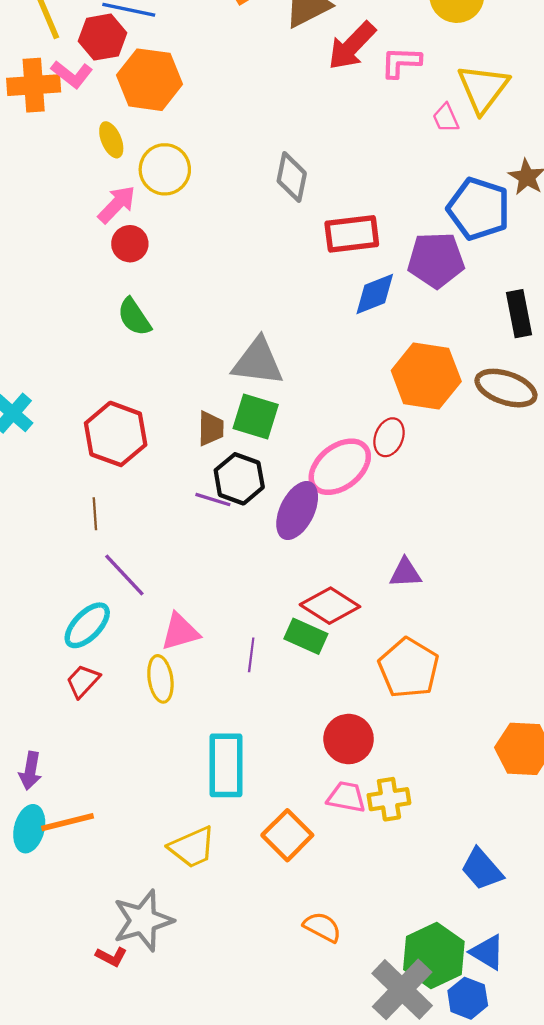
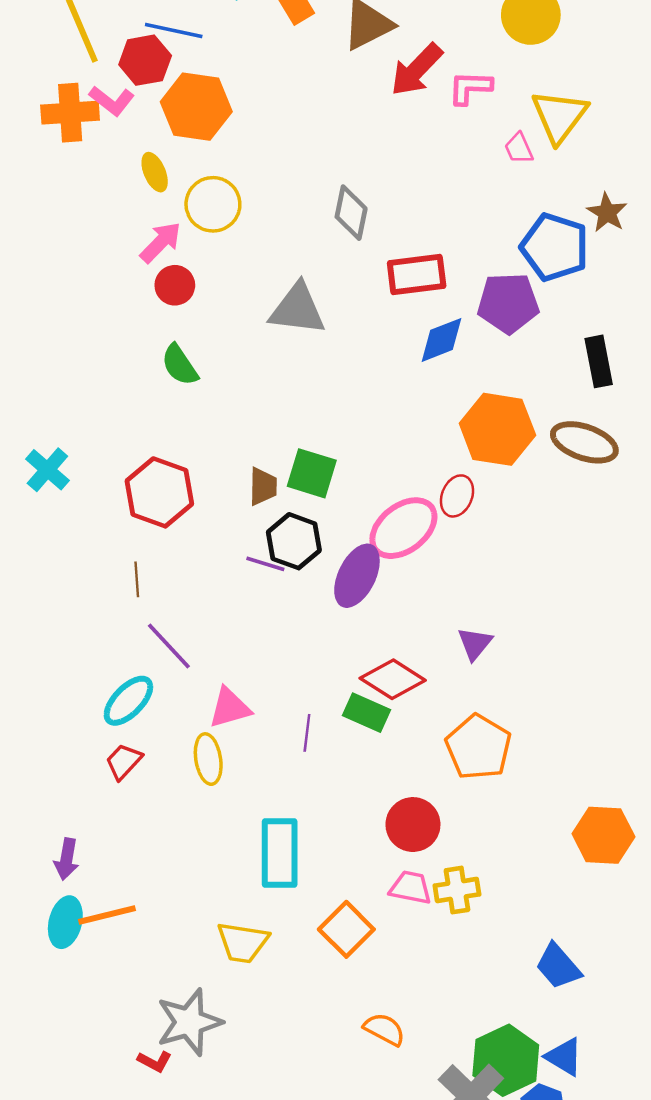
gray triangle: (258, 362) -> (297, 309), moved
purple triangle: (405, 573) -> (475, 644), turned -48
yellow trapezoid: (192, 847) -> (243, 942), turned 33

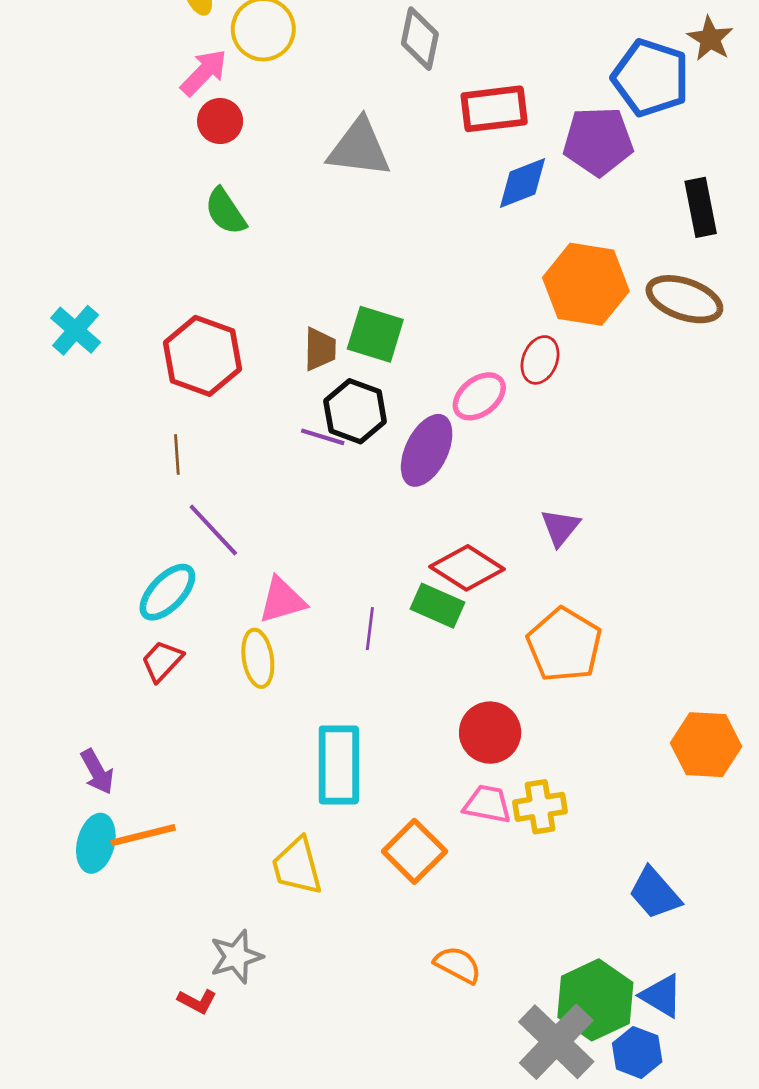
pink ellipse: (403, 528) -> (479, 396), size x0.7
purple arrow: (67, 859) -> (97, 772), turned -39
yellow trapezoid: (243, 942) -> (297, 866), turned 66
gray star: (189, 1022) -> (236, 957), size x0.7

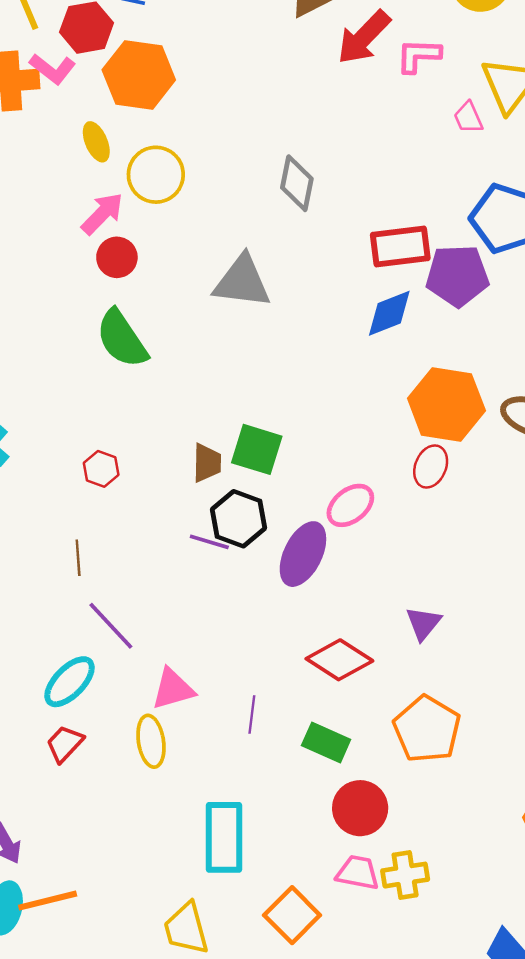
red rectangle: (494, 109) -> (400, 246), moved
green semicircle: (225, 211) -> (122, 339), size x1.4
red hexagon: (203, 356) -> (101, 469), size x0.5
red ellipse: (540, 360) -> (431, 466), moved
green rectangle: (437, 606) -> (326, 742), moved

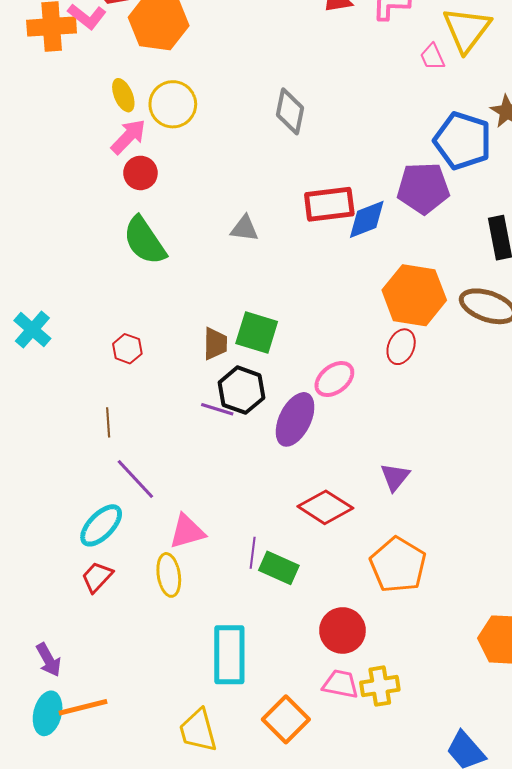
yellow ellipse: (96, 142) -> (123, 95), moved
red rectangle: (400, 246) -> (329, 204), moved
gray triangle: (242, 282) -> (245, 229), moved, size x0.6
green rectangle: (326, 742) -> (279, 568), moved

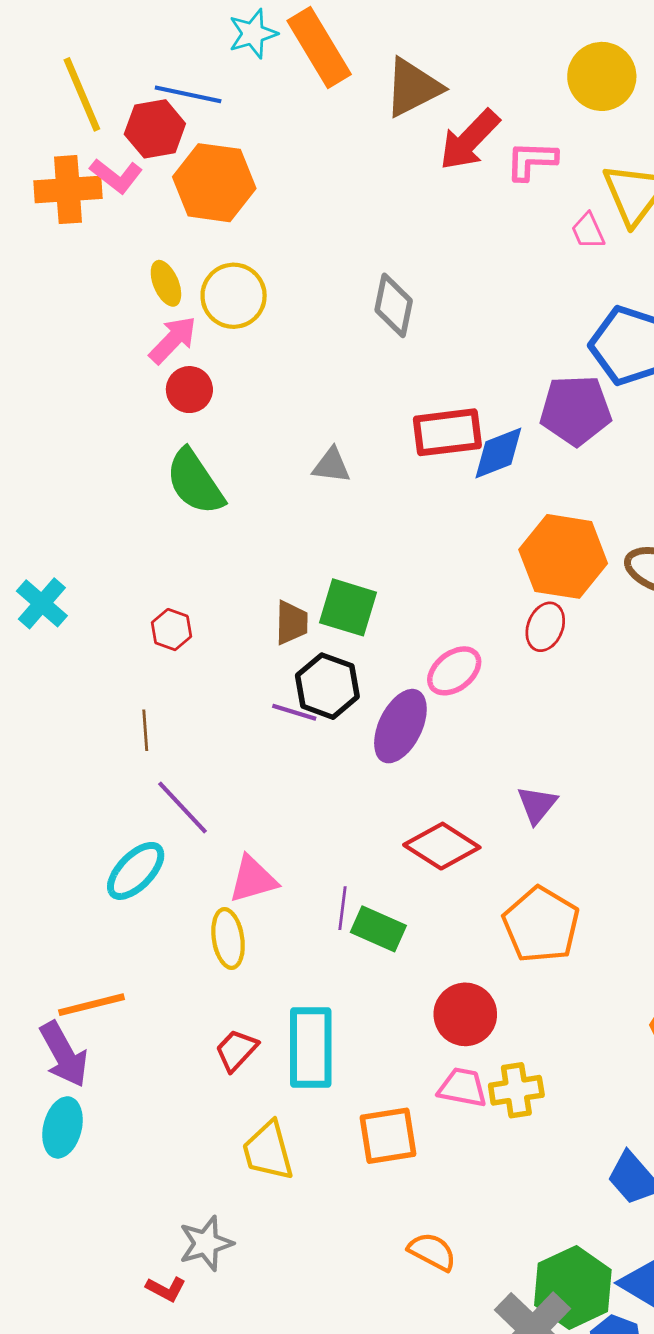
red trapezoid: (97, 577) -> (236, 1050), moved
purple arrow: (49, 660) -> (64, 1054), size x1.4
orange line: (83, 707) -> (91, 1005), moved
orange square: (286, 719) -> (388, 1136), turned 36

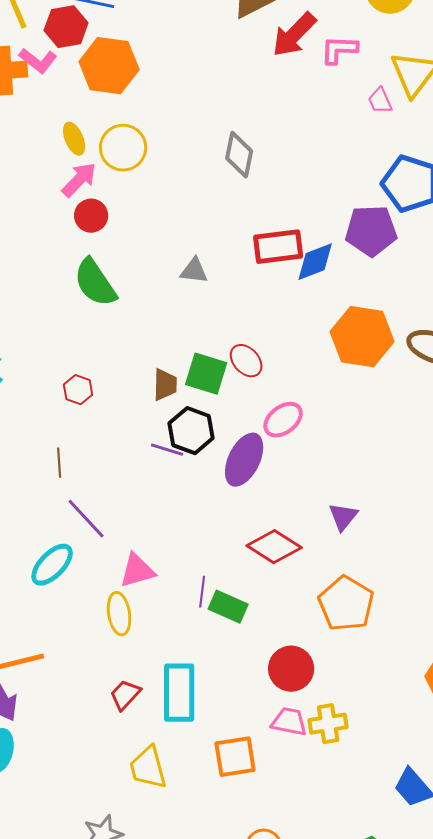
red ellipse: (545, 627) -> (246, 361), moved, turned -64

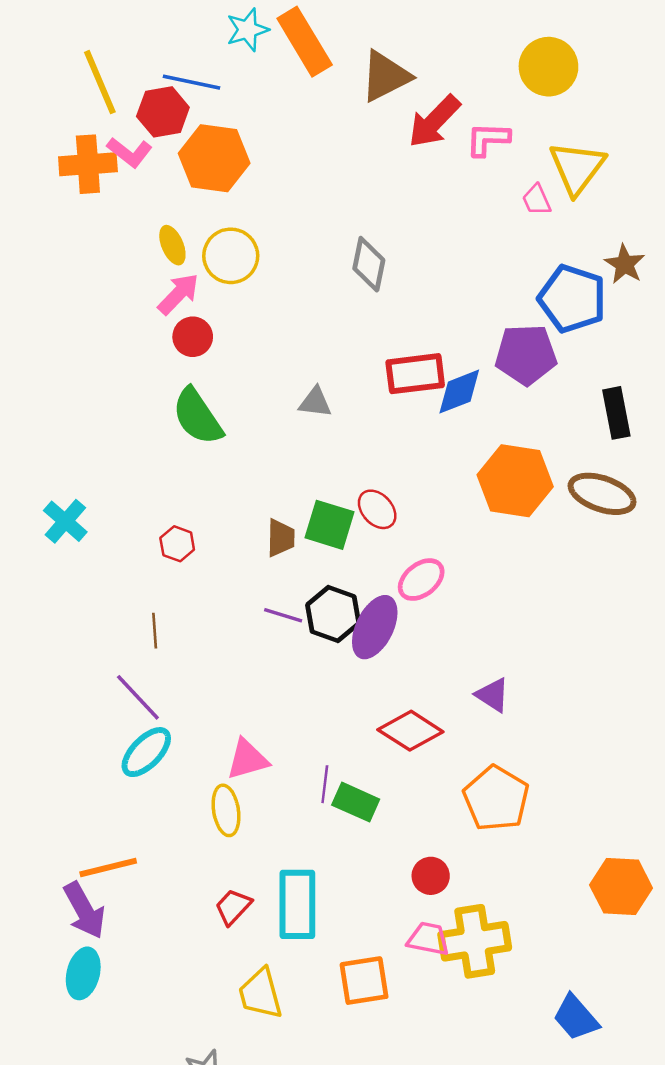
black hexagon: (191, 431) -> (333, 614), moved
purple triangle: (343, 517) -> (493, 695), turned -36
purple line: (86, 519) -> (138, 697), moved
red circle: (291, 669) -> (431, 876), size x0.7
yellow cross: (328, 724) -> (475, 941), size x1.5

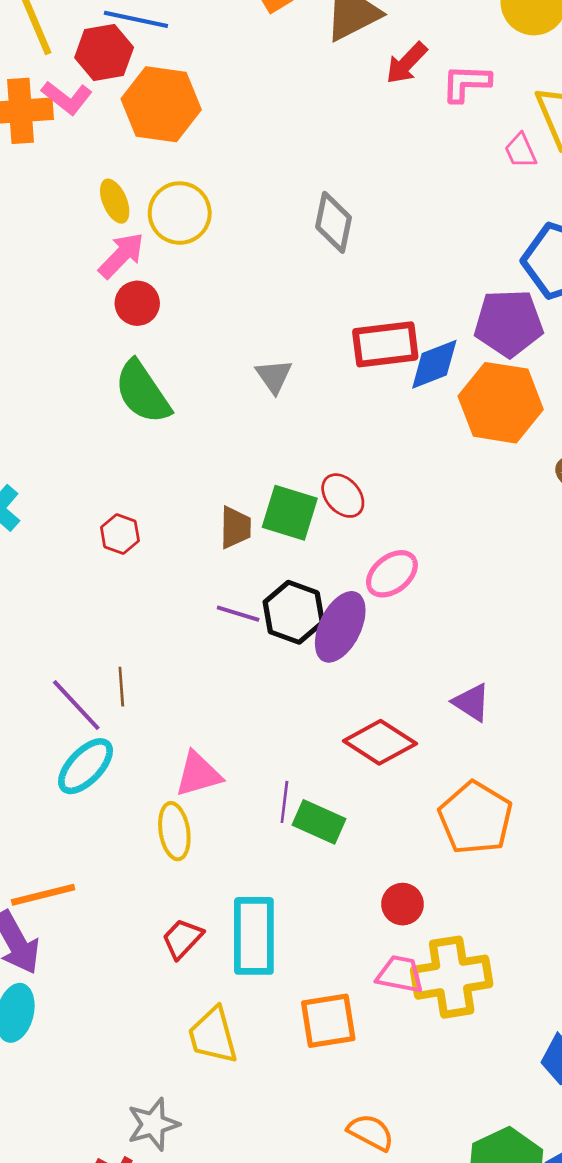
red arrow: (434, 121) -> (406, 63), size x0.7
gray triangle: (315, 402) -> (274, 376), turned 48
orange hexagon: (515, 481) -> (501, 403), moved
brown line: (155, 631) -> (121, 687), moved

